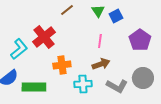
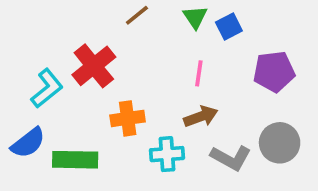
purple pentagon: (140, 40) -> (274, 72), turned 30

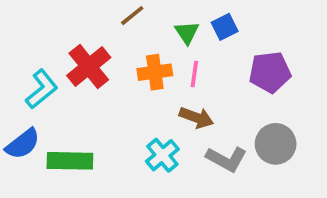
green triangle: (195, 17) -> (187, 33), moved
brown arrow: (201, 117) -> (196, 117), turned 40
orange cross: (128, 118) -> (155, 72), moved
cyan cross: (167, 154) -> (162, 155), turned -36

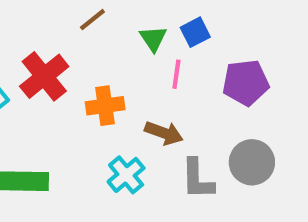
orange cross: (155, 72) -> (105, 106), moved
pink line: (194, 74) -> (176, 74), moved
gray L-shape: (227, 159) -> (197, 179), turned 60

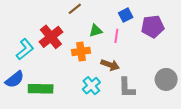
green triangle: (153, 39) -> (96, 31), moved, turned 48
purple pentagon: (246, 83) -> (153, 27), moved
gray circle: (252, 162) -> (166, 79), moved

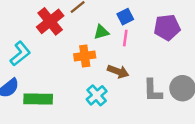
blue square: (126, 15) -> (125, 17), moved
red cross: (51, 37) -> (50, 21), moved
gray L-shape: (127, 88) -> (153, 91), moved

